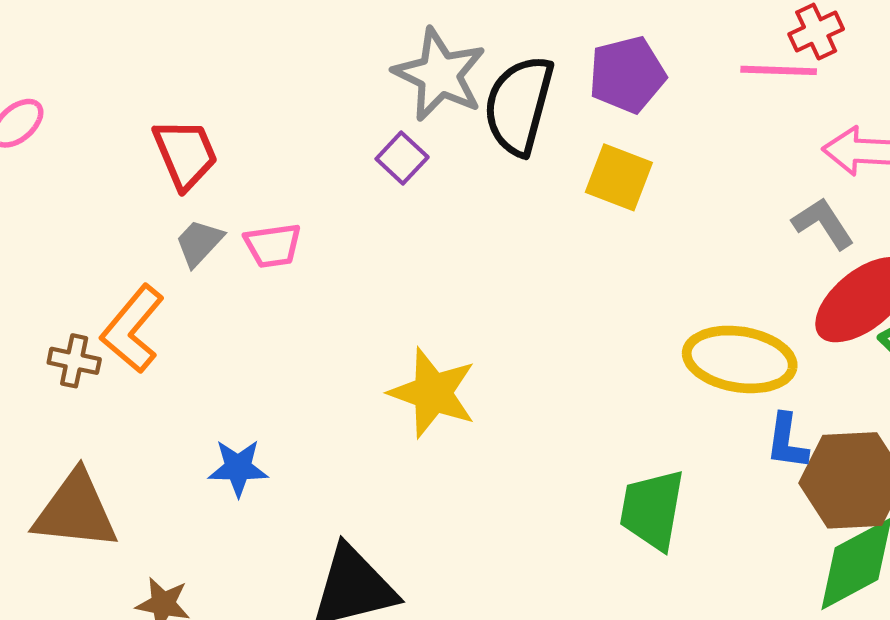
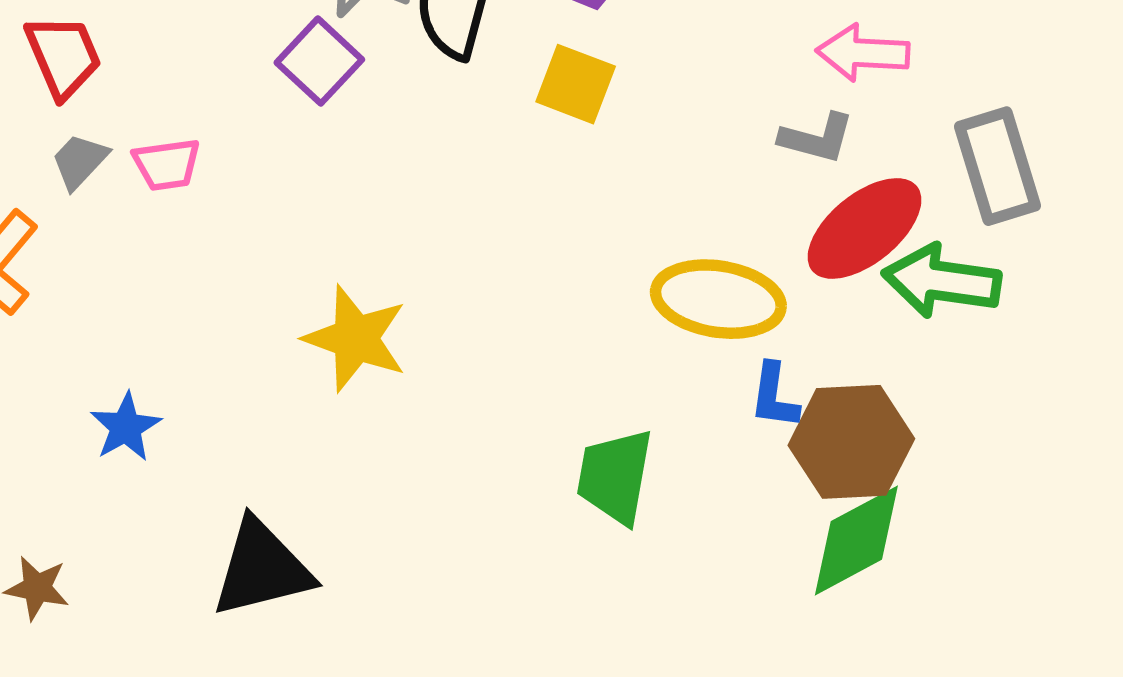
purple square: (402, 158) -> (319, 61), size x1.4
gray L-shape: (823, 223) -> (817, 138), turned 138
blue star: (238, 468) -> (126, 427), turned -30

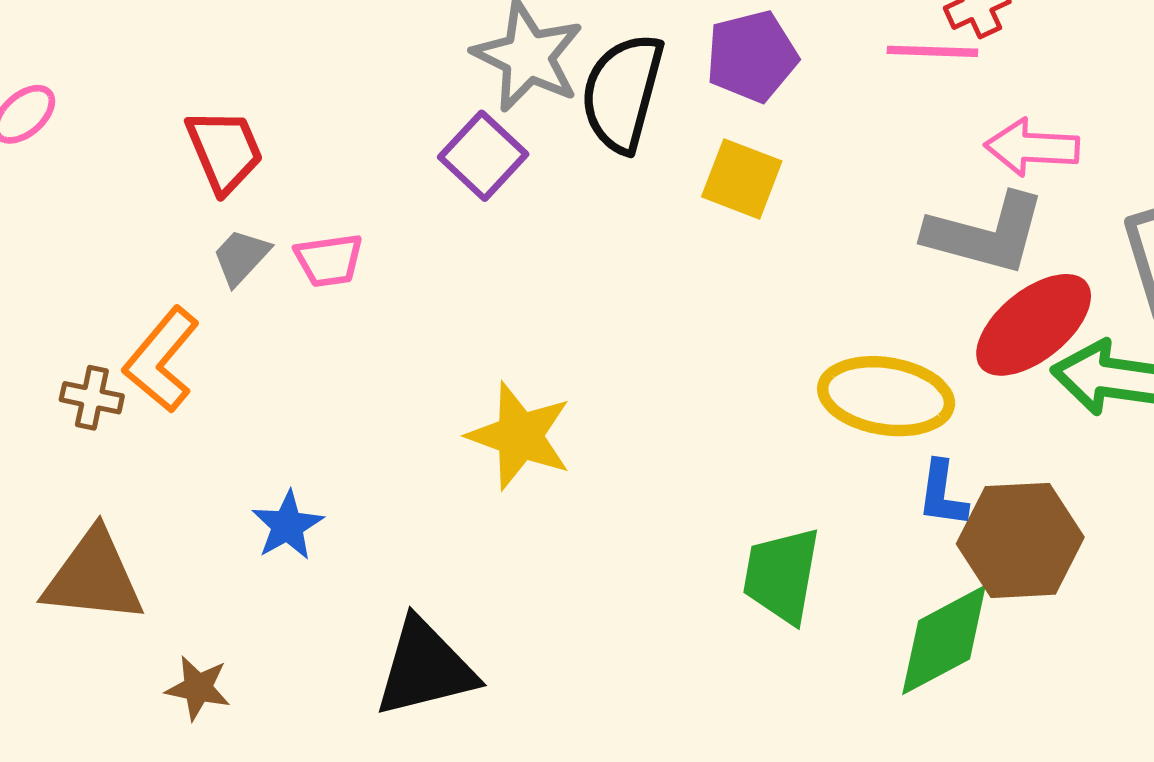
gray L-shape: (817, 138) -> (985, 234), size x1.6
green diamond: (856, 540) -> (944, 640), moved

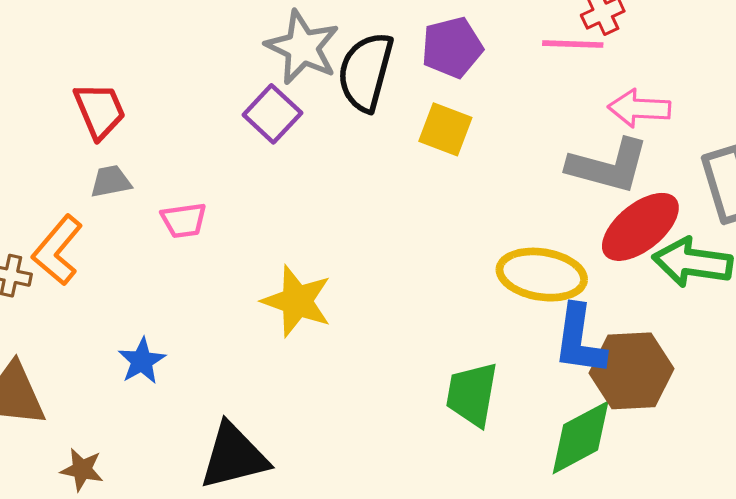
gray trapezoid: (241, 257) -> (111, 181), turned 36
pink trapezoid: (329, 260) -> (184, 220), moved
blue L-shape: (942, 494) -> (579, 340), size x1.6

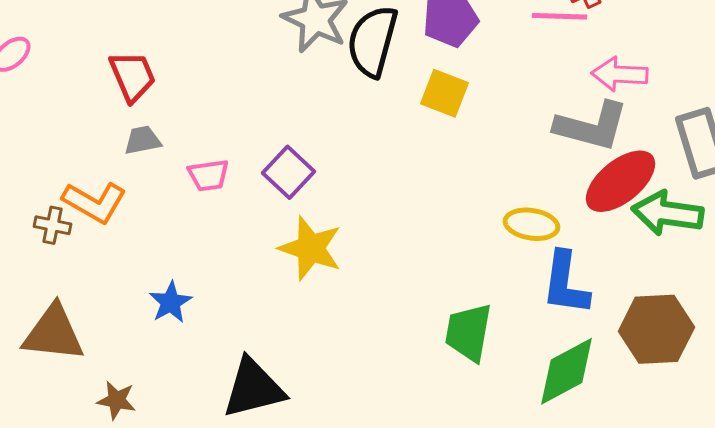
purple square: (272, 114) -> (288, 172), moved
orange L-shape: (58, 250) -> (94, 202), turned -100
yellow ellipse: (542, 275) -> (531, 224), size x0.7
brown hexagon: (632, 371) -> (656, 329), moved

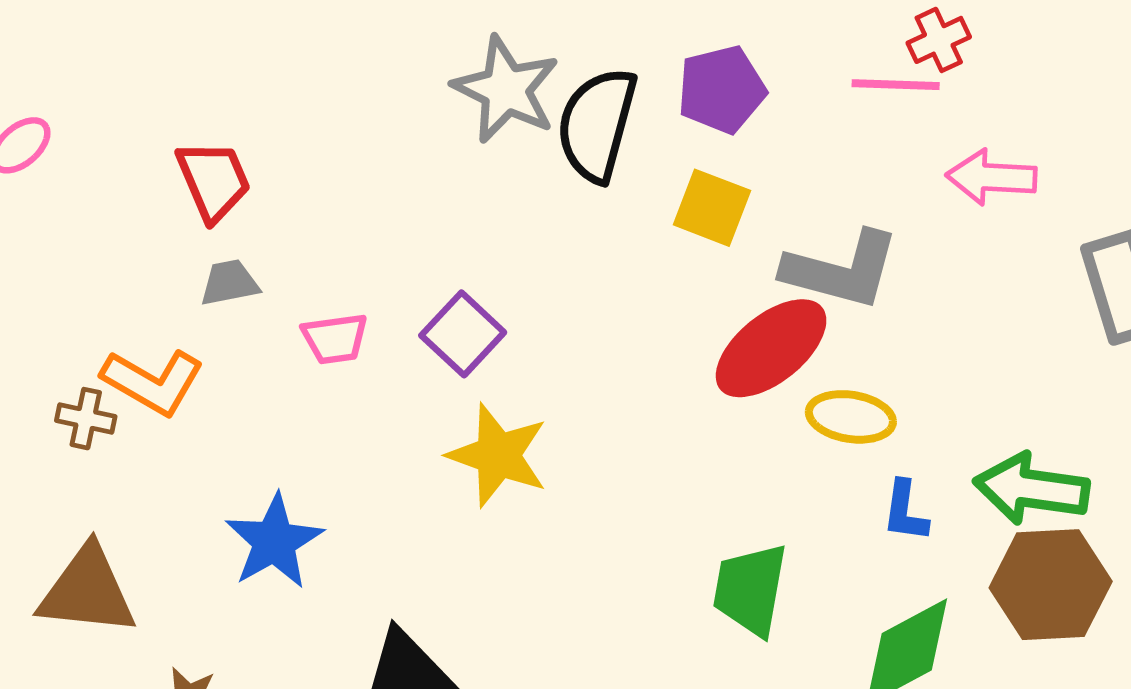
gray L-shape: (591, 126) -> (841, 270), moved
red ellipse: (620, 181) -> (771, 348), moved
green arrow: (667, 213) -> (1031, 489), moved
blue L-shape: (565, 283) -> (905, 511), size x0.6
blue star: (170, 302) -> (274, 542), size x1.4

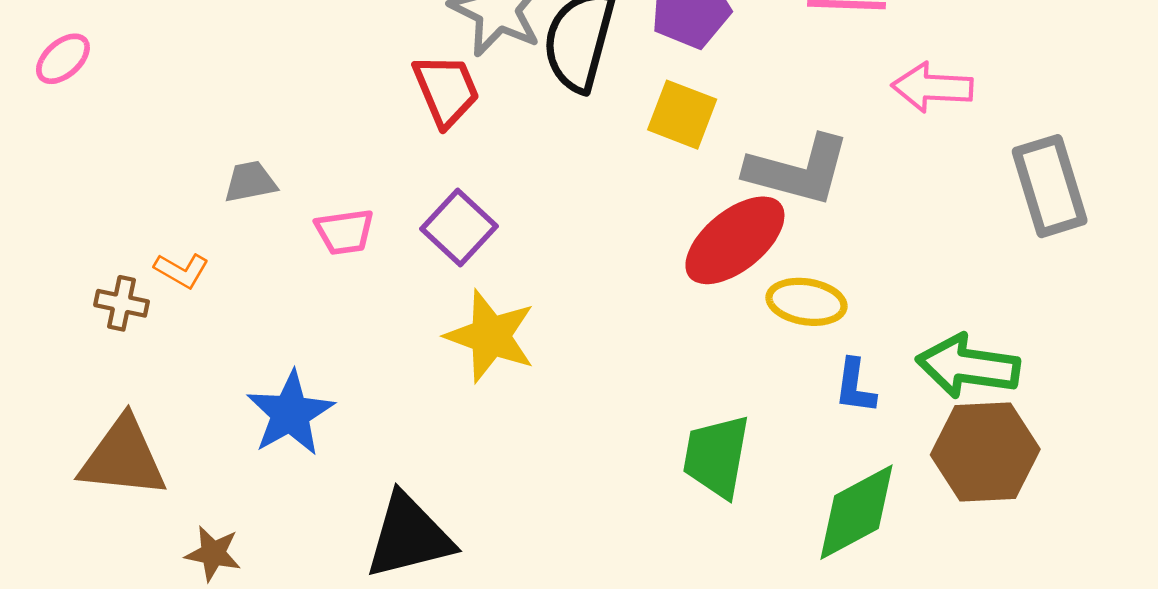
red trapezoid: (214, 181) -> (446, 90), moved
orange L-shape: (153, 382) -> (182, 270), size x0.6

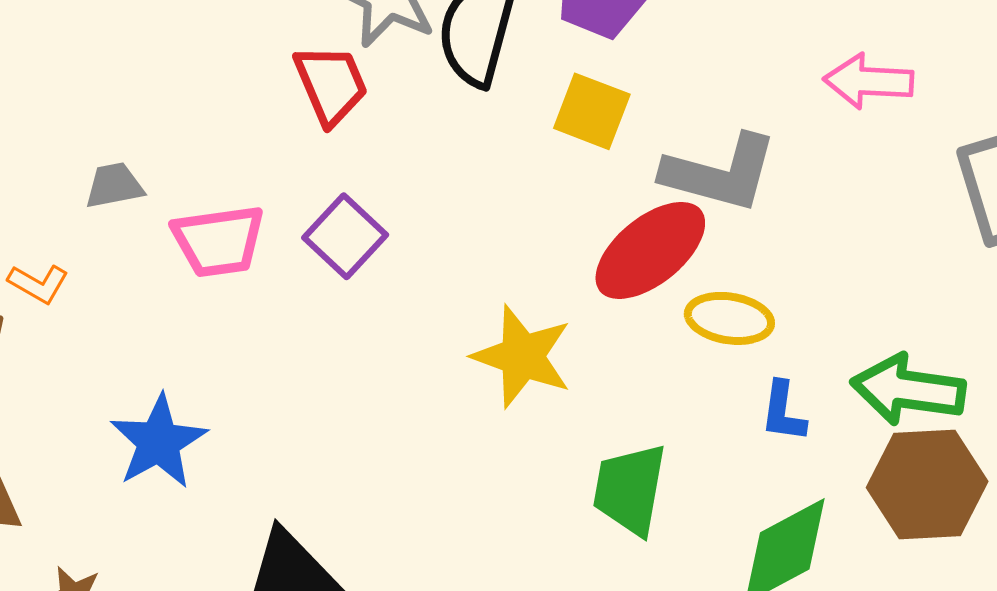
pink trapezoid: (345, 232) -> (219, 241), size x1.4
yellow star: (490, 336) -> (522, 356), moved

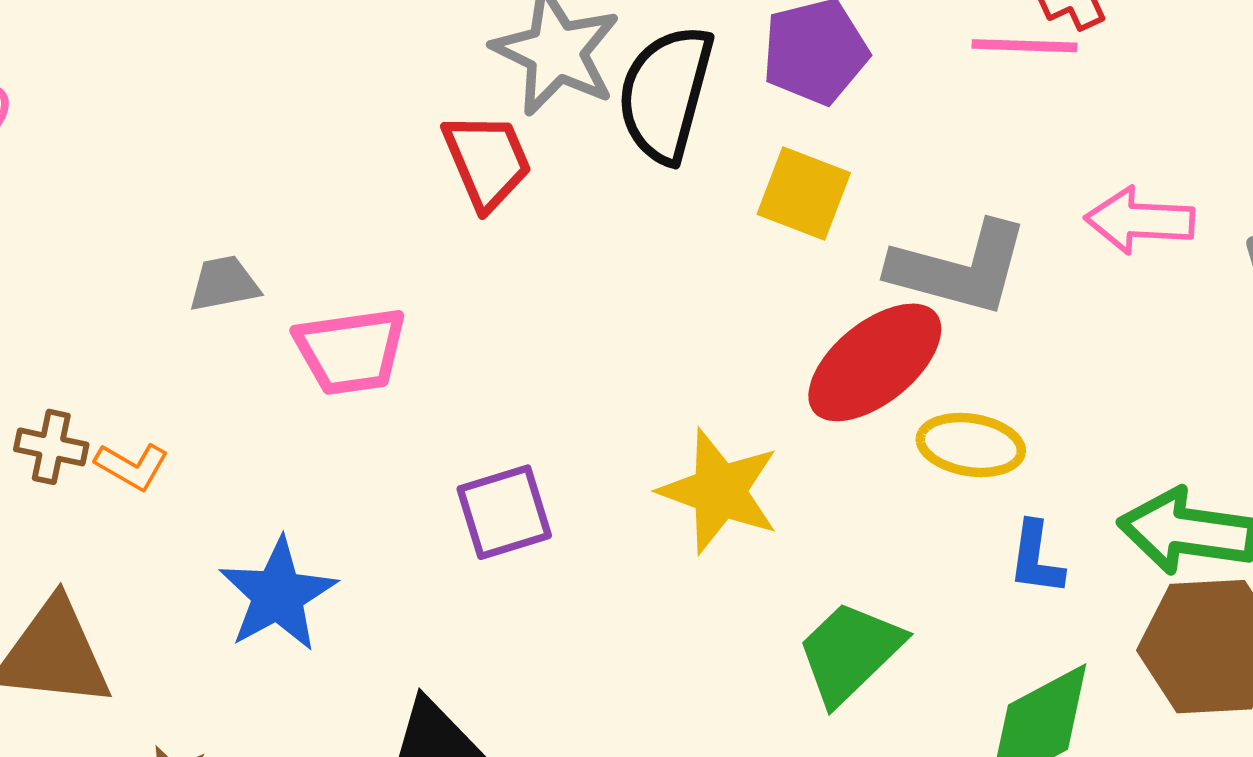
pink arrow: (869, 81) -> (1140, 220), moved
purple square: (345, 236) -> (504, 512), moved, turned 30
orange L-shape: (38, 284) -> (132, 466), moved
green trapezoid: (630, 489) -> (850, 652), turned 36

